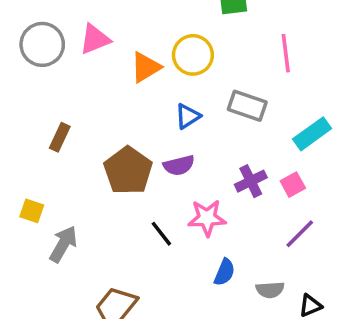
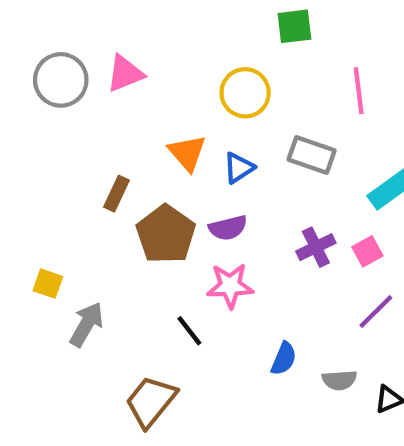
orange triangle: (146, 67) -> (187, 153), moved, turned -40
brown rectangle: (60, 137) -> (116, 194), moved
pink star: (207, 218) -> (230, 286), moved
black line: (161, 234) -> (189, 331), moved

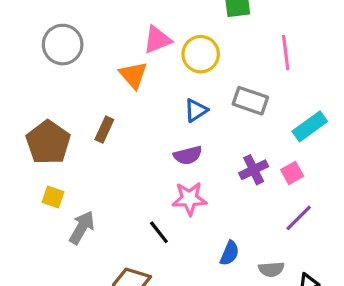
pink triangle: (125, 73) -> (157, 40), moved
orange triangle: (187, 153) -> (133, 75), moved
brown pentagon: (166, 234) -> (48, 142), moved

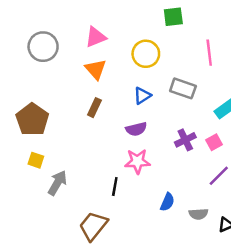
pink triangle: (157, 40) -> (96, 37), moved
brown rectangle: (104, 130) -> (94, 108), moved
black line: (159, 232) -> (115, 186), turned 48

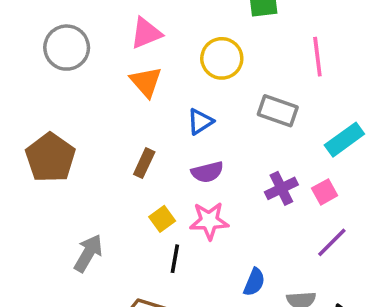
blue triangle: (142, 96) -> (200, 122), moved
brown rectangle: (94, 108) -> (144, 163), moved
yellow square: (36, 160) -> (162, 219), moved, turned 35

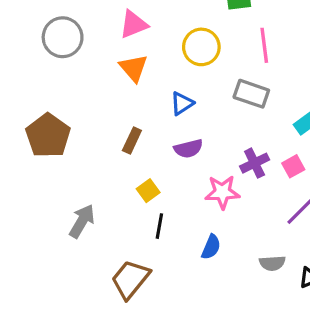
pink line: (317, 57) -> (264, 45), moved
pink star: (209, 221) -> (222, 192), moved
blue semicircle: (254, 282) -> (211, 247), moved

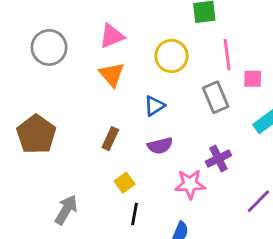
gray rectangle: (251, 94) -> (216, 97), turned 48
pink square: (293, 166) -> (253, 79), moved, turned 30

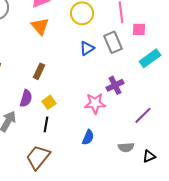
blue triangle: (154, 106) -> (87, 48), moved
purple semicircle: (160, 146) -> (26, 98), moved, turned -60
black line: (134, 214) -> (46, 124), moved

